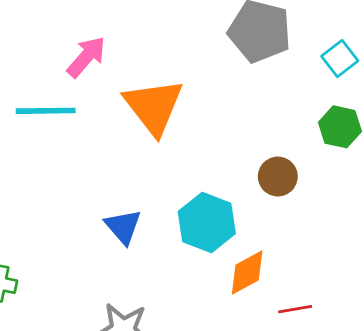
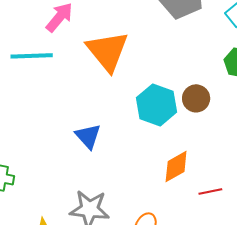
cyan hexagon: (207, 223) -> (157, 105), moved

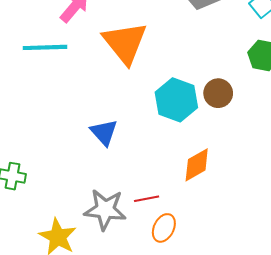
red line: (210, 192) -> (147, 199), moved

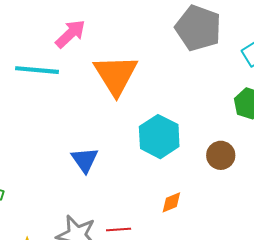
brown circle: (218, 93) -> (221, 155), moved
orange diamond: (197, 165) -> (171, 202), size x0.7

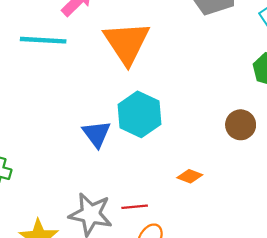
cyan hexagon: (159, 137) -> (139, 114), moved
orange diamond: (171, 202) -> (190, 176), turned 45

